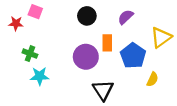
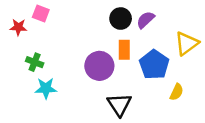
black circle: (87, 16) -> (121, 19), moved

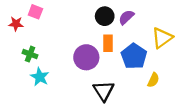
cyan star: (46, 88) -> (40, 77), turned 30

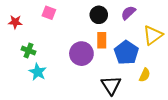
pink square: (35, 12) -> (49, 13), moved
purple semicircle: (126, 17) -> (128, 13), moved
black triangle: (104, 91) -> (111, 85), moved

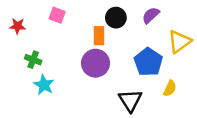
orange rectangle: (102, 40) -> (99, 36), moved

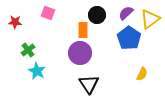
yellow triangle: (179, 42) -> (150, 19), moved
green cross: (33, 60) -> (28, 50), turned 32
blue pentagon: (148, 62) -> (129, 38), moved
black triangle: (130, 100) -> (89, 84), moved

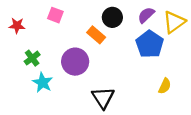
orange rectangle: (83, 30) -> (96, 35), turned -49
purple circle: (80, 53) -> (75, 62), moved

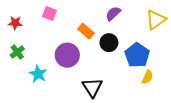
purple semicircle: (146, 15) -> (113, 13), moved
black circle: (112, 17) -> (109, 43), moved
blue pentagon: (150, 44) -> (137, 55), moved
green cross: (32, 58) -> (17, 52), moved

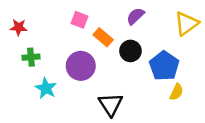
pink square: (50, 13) -> (79, 20), moved
green cross: (17, 52) -> (31, 57), moved, turned 32

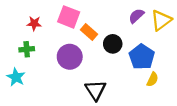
purple semicircle: (135, 16) -> (136, 16), moved
pink square: (79, 20) -> (69, 17), size x1.5
red star: (19, 27) -> (34, 23), moved
cyan star: (46, 88) -> (16, 77), moved

